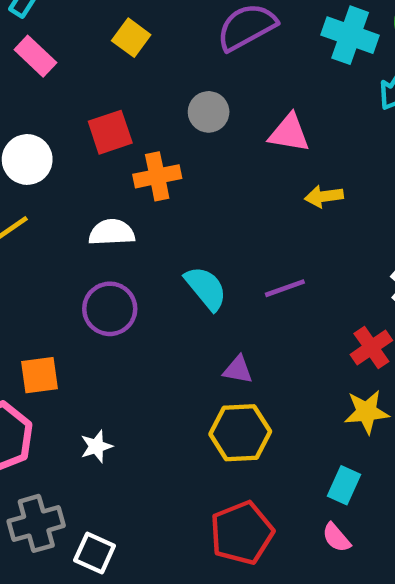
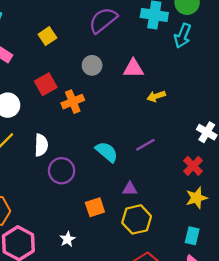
yellow square: (131, 38) -> (47, 36), turned 30
white semicircle: (112, 232) -> (41, 145), moved, turned 105
orange square: (40, 375) -> (95, 207), moved

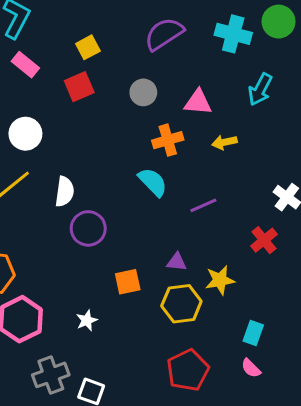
cyan arrow: (183, 36) -> (260, 89), moved
red square: (46, 84) -> (79, 87), moved
orange cross: (73, 102) -> (168, 140), moved
cyan semicircle: (107, 152) -> (153, 182), moved
yellow star: (197, 198) -> (220, 280), moved

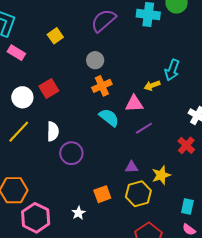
red square: (79, 87) -> (49, 88), moved
cyan arrow: (260, 89) -> (172, 70), moved
pink triangle: (198, 102) -> (134, 104), moved
orange cross: (168, 140) -> (102, 86), moved
orange square: (128, 282) -> (102, 194), moved

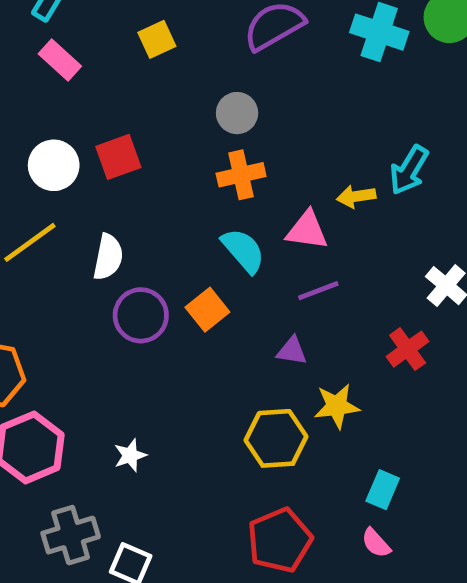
purple triangle: (132, 167) -> (292, 351), moved
orange square: (102, 194) -> (207, 310), moved, turned -30

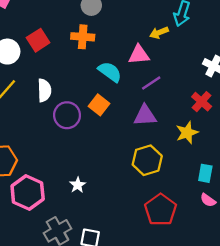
orange cross: (241, 175) -> (83, 37), moved, turned 30
purple triangle: (292, 351) -> (145, 116), size x1.5
yellow star: (337, 406) -> (187, 133), moved

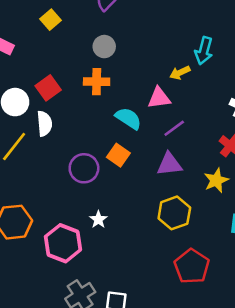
white semicircle: (44, 90) -> (44, 124), moved
white star: (78, 185) -> (98, 219), moved
pink hexagon: (28, 193) -> (63, 243), moved

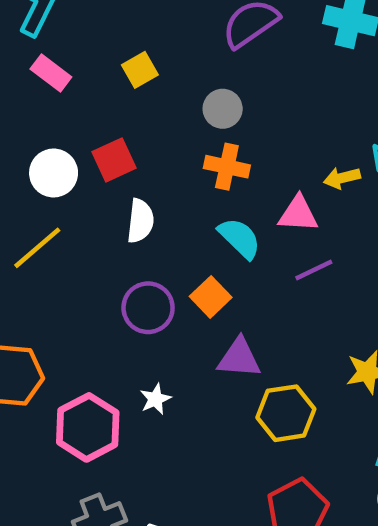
yellow square: (51, 20) -> (140, 70), moved
orange cross: (97, 82) -> (227, 167), moved
white semicircle: (44, 124) -> (140, 221), moved
purple triangle: (169, 164) -> (239, 358), moved

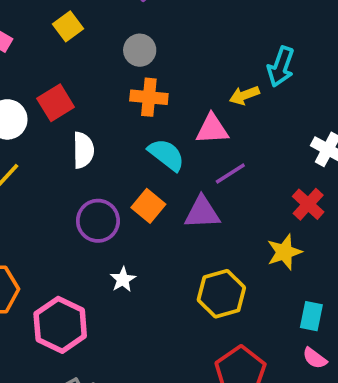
purple triangle: (239, 358) -> (202, 213), moved
white star: (155, 399) -> (123, 279), moved

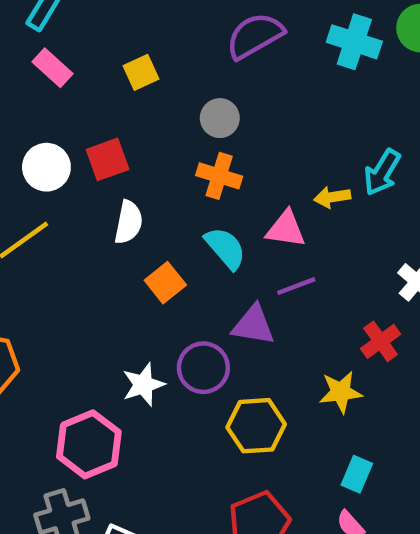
orange square: (148, 206) -> (165, 283), moved
purple circle: (98, 221) -> (203, 368), moved
white star: (123, 279) -> (143, 385), size x1.4
pink hexagon: (60, 325) -> (89, 444), moved

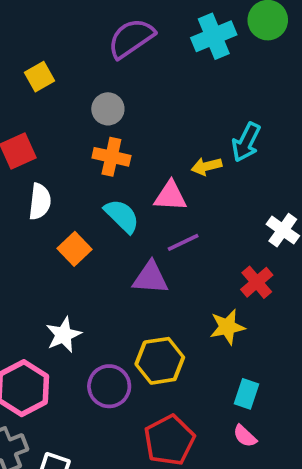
cyan cross: (354, 42) -> (214, 36), turned -36
purple circle: (203, 368) -> (109, 386), moved

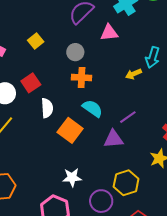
pink triangle: (170, 196) -> (109, 33), moved
orange square: (75, 249) -> (70, 130), size x1.4
white star: (64, 335) -> (72, 178), turned 30

